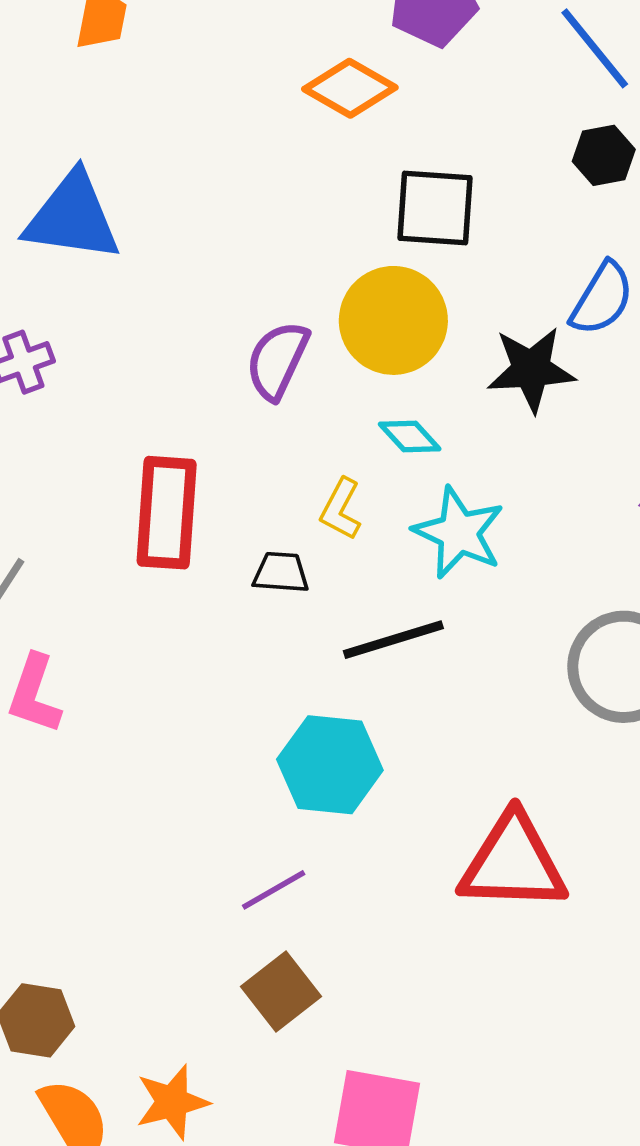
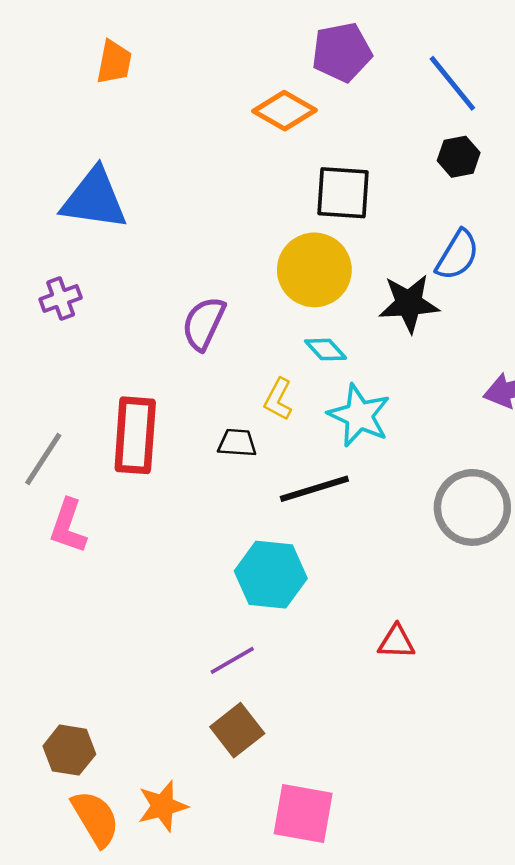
purple semicircle: (277, 360) -> (204, 323), moved
red rectangle: (167, 513) -> (135, 435), moved
red triangle: (513, 863) -> (396, 642), size x0.5

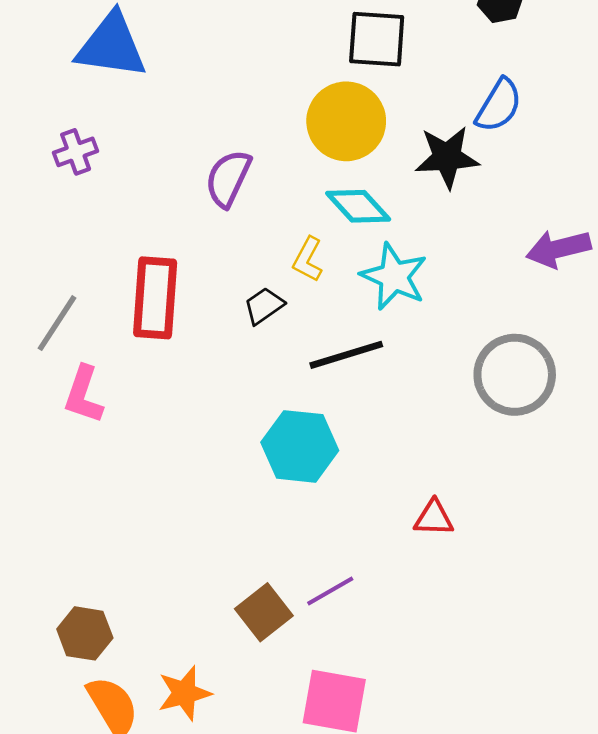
cyan diamond: (326, 350) -> (358, 206), size x1.4
black trapezoid: (237, 443) -> (264, 306), turned -39
purple line: (232, 660) -> (330, 591), moved

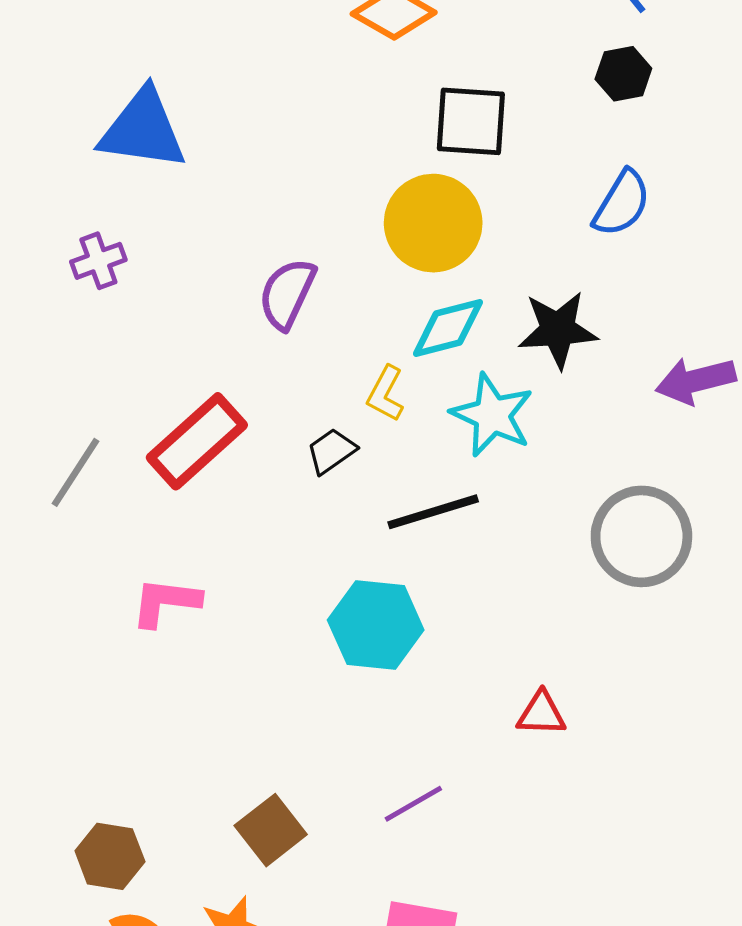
black star: (447, 157) -> (558, 330), moved
cyan diamond: (358, 206) -> (448, 328), turned -62
red rectangle: (155, 298) -> (197, 441), turned 44
pink L-shape: (84, 395) -> (166, 602), moved, turned 78
brown square: (264, 612) -> (271, 830), moved

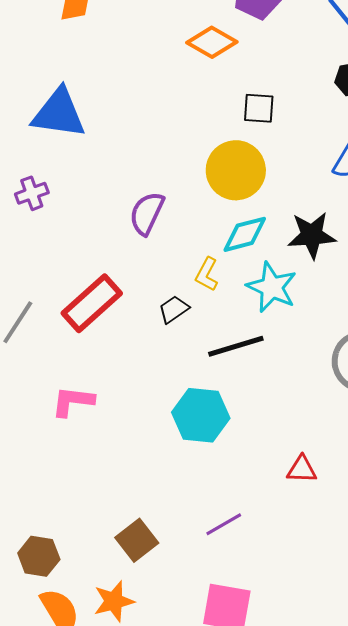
black square: (471, 121) -> (259, 108), size x0.7

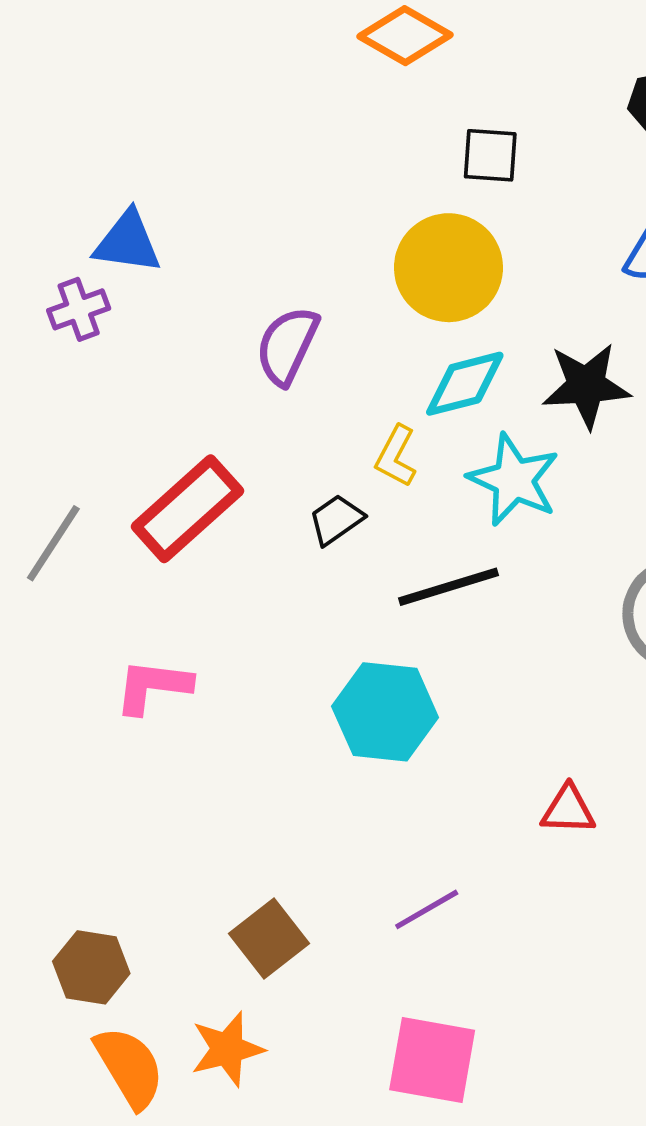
blue triangle: (59, 113) -> (128, 242), moved, size x0.7

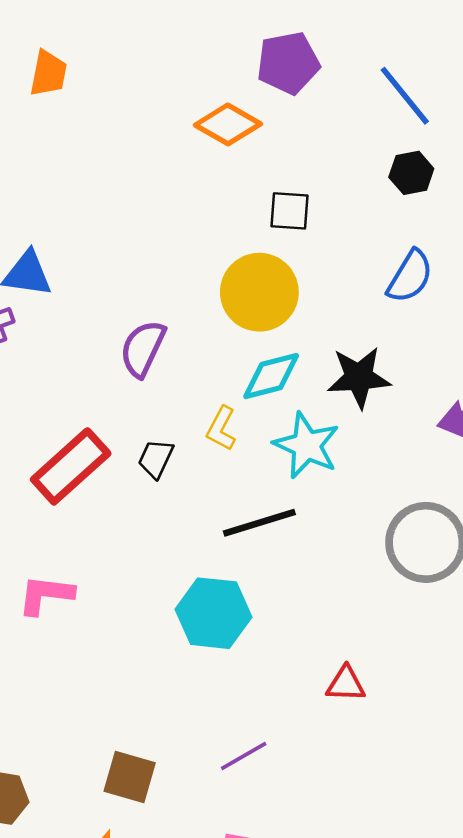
black trapezoid: (336, 520) -> (156, 459), moved, turned -30
brown square: (269, 938) -> (130, 777), turned -36

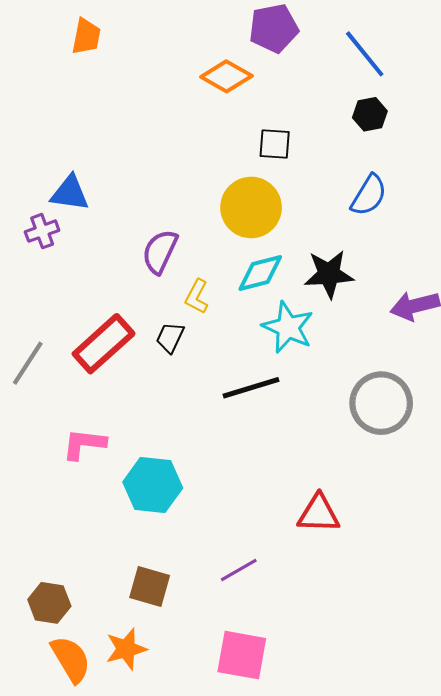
yellow L-shape: (221, 428) -> (197, 297), moved
cyan hexagon: (213, 613) -> (153, 485), moved
red triangle: (346, 684) -> (319, 514), size x1.4

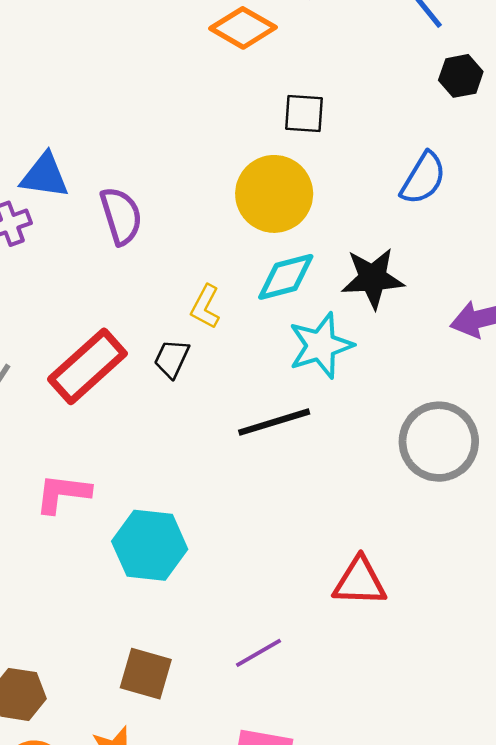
black hexagon: (370, 114) -> (461, 76), moved
purple semicircle: (160, 252) -> (121, 216), moved, turned 138
cyan star: (288, 327) -> (321, 346), turned 30

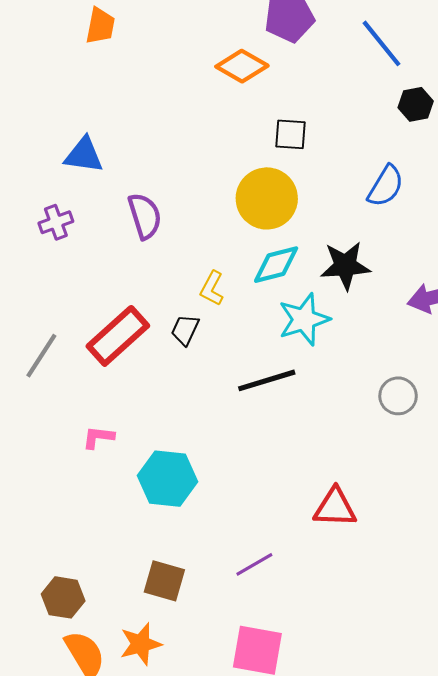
blue triangle: (45, 176) -> (84, 155), moved
gray circle: (439, 442) -> (398, 396), size x0.6
pink L-shape: (63, 493) -> (98, 437), size x0.7

